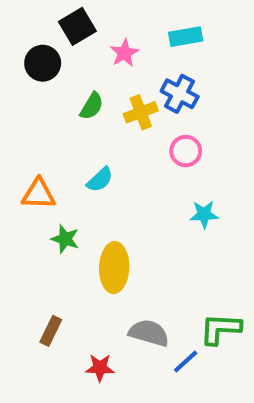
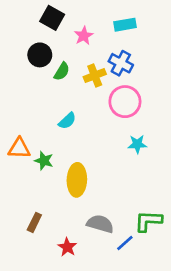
black square: (77, 26) -> (52, 18), turned -30
black circle: (43, 63) -> (40, 55), moved
pink circle: (186, 151) -> (125, 102), size x1.5
orange triangle: (39, 194) -> (19, 148), moved
red star: (100, 368) -> (67, 247), turned 30

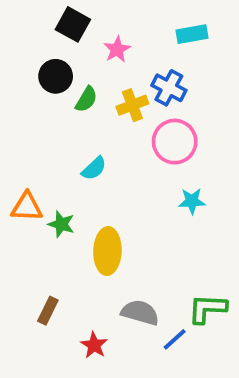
cyan rectangle: (125, 25) -> (192, 34), moved

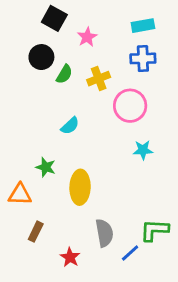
blue cross: (169, 88) -> (143, 58), moved, turned -30
orange triangle: (27, 207) -> (20, 194), moved
gray semicircle: (140, 312) -> (104, 233), turned 64

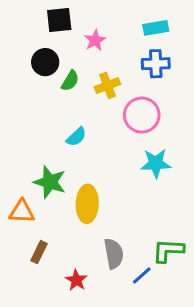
black square: (54, 18) -> (59, 20), turned -35
cyan star: (143, 150) -> (156, 163), size x1.4
green star: (46, 167) -> (50, 182), size x1.5

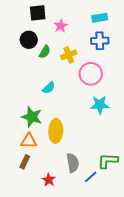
orange triangle: (22, 212) -> (29, 141), moved

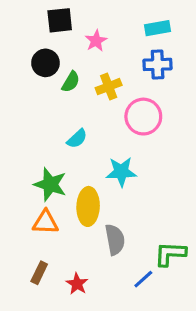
cyan star: (100, 105) -> (121, 172), moved
brown rectangle: (25, 162) -> (39, 273), moved
gray semicircle: (73, 163) -> (115, 240), moved

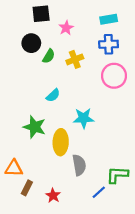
pink circle: (143, 117) -> (114, 76), moved
orange triangle: (45, 222) -> (14, 168), moved

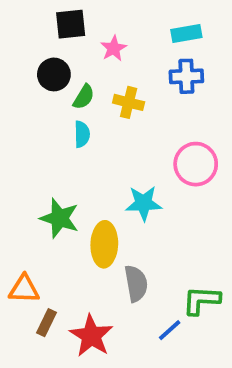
yellow cross: (75, 59) -> (129, 102), turned 35
pink circle: (114, 76) -> (196, 164), moved
cyan semicircle: (53, 95) -> (82, 134), moved, turned -48
red star: (53, 195) -> (91, 336), size x1.6

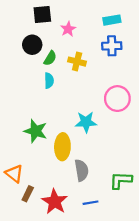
orange triangle: (24, 289) -> (14, 174), turned 36
blue line: (170, 330) -> (90, 203), moved, turned 32

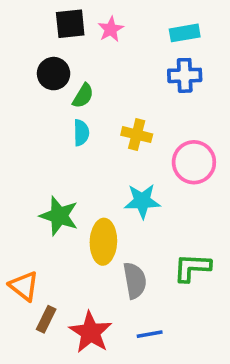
pink star: (68, 29) -> (111, 29), moved
yellow cross: (77, 62) -> (137, 135), moved
green L-shape: (121, 180) -> (192, 268), moved

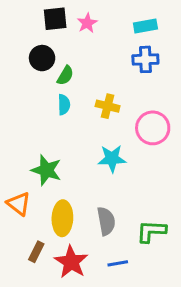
yellow ellipse: (103, 242) -> (62, 218), moved
green L-shape: (192, 268) -> (151, 231), moved
orange triangle: (24, 286) -> (19, 204), moved

